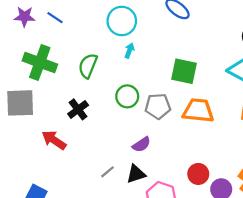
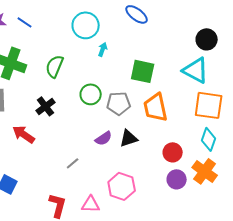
cyan arrow: (129, 50) -> (103, 49), moved
orange trapezoid: (198, 111) -> (156, 107), turned -108
black triangle: (136, 174) -> (129, 138), moved
red circle: (198, 174) -> (173, 152), moved

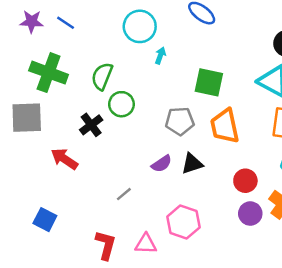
green circle: (91, 94) -> (121, 104), moved

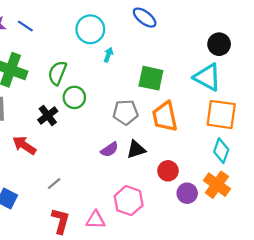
red circle: (245, 181) -> (168, 171), moved
gray line: (124, 194) -> (54, 184), moved

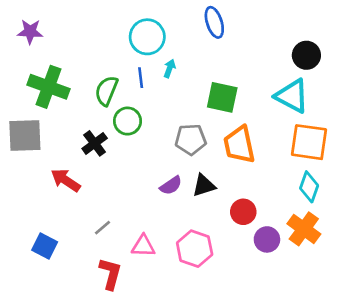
blue ellipse: (145, 18) -> (214, 22), turned 35
blue line: (25, 26) -> (141, 78), moved, turned 49
pink triangle: (96, 220) -> (143, 246), moved

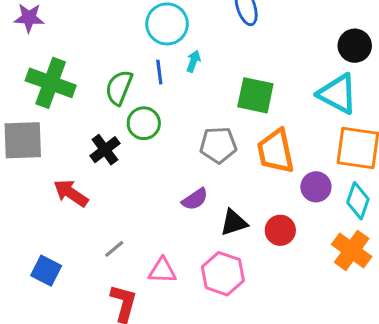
black triangle: (204, 185) -> (234, 223), moved
purple circle: (267, 239) -> (316, 187), moved

